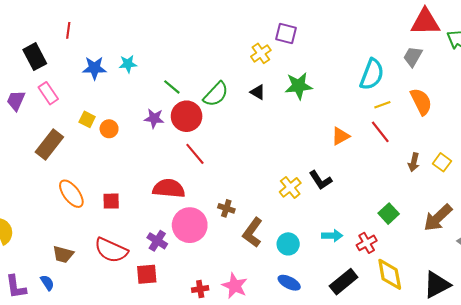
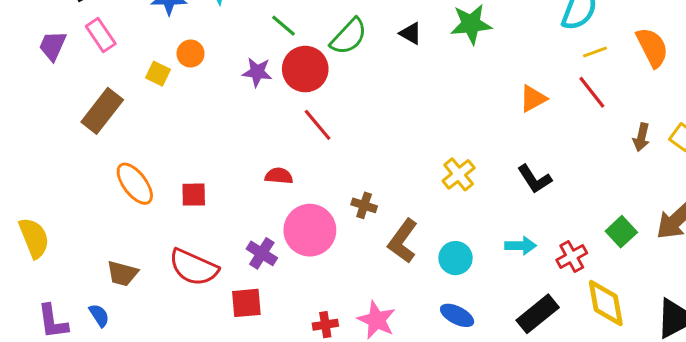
orange circle: (109, 129) -> (191, 54), moved
black L-shape: (321, 180) -> (535, 179), moved
red semicircle: (169, 188) -> (279, 176), size x0.6
green square: (389, 214) -> (621, 232), moved

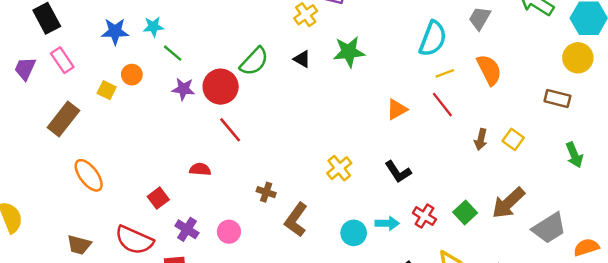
green line: (284, 26) -> (173, 53), moved
red square: (194, 195) -> (158, 198), moved, turned -36
pink circle: (310, 230) -> (229, 232), moved, size x0.6
red cross: (572, 256) -> (424, 216), moved, turned -30
cyan circle: (456, 258) -> (354, 233), moved

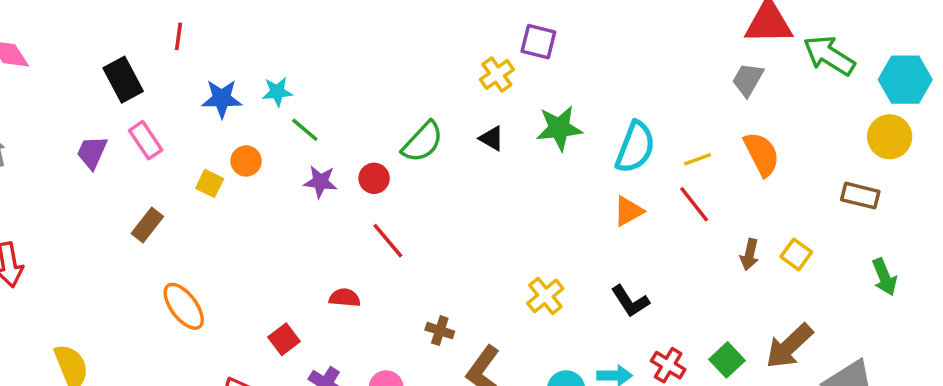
cyan semicircle: (433, 39) -> (635, 147), moved
red circle: (221, 87) -> (374, 178), size x0.6
brown rectangle: (63, 119) -> (147, 225), size x0.7

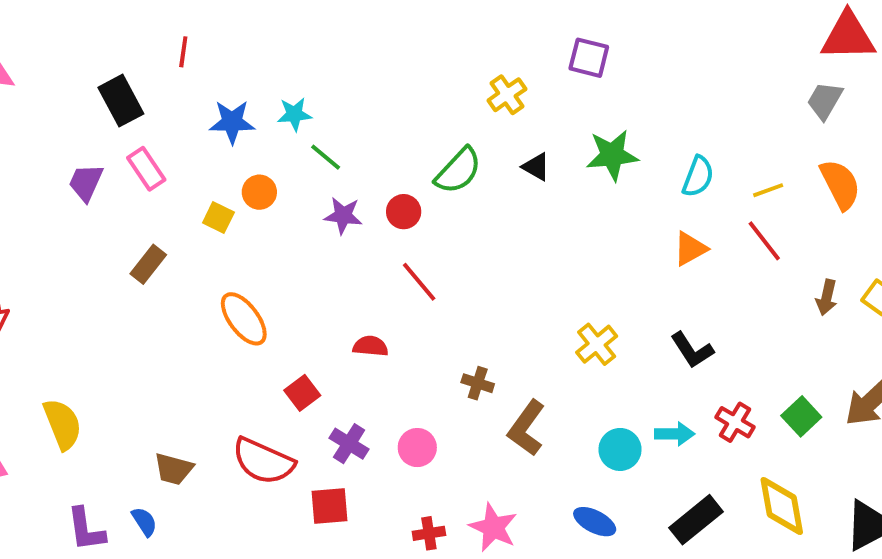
yellow cross: (497, 74) -> (507, 95), moved
cyan semicircle: (635, 147) -> (698, 177), size x0.7
orange ellipse: (184, 306) -> (244, 319), moved

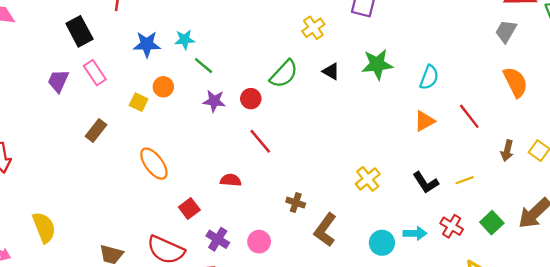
yellow line: (768, 190) -> (465, 180), moved

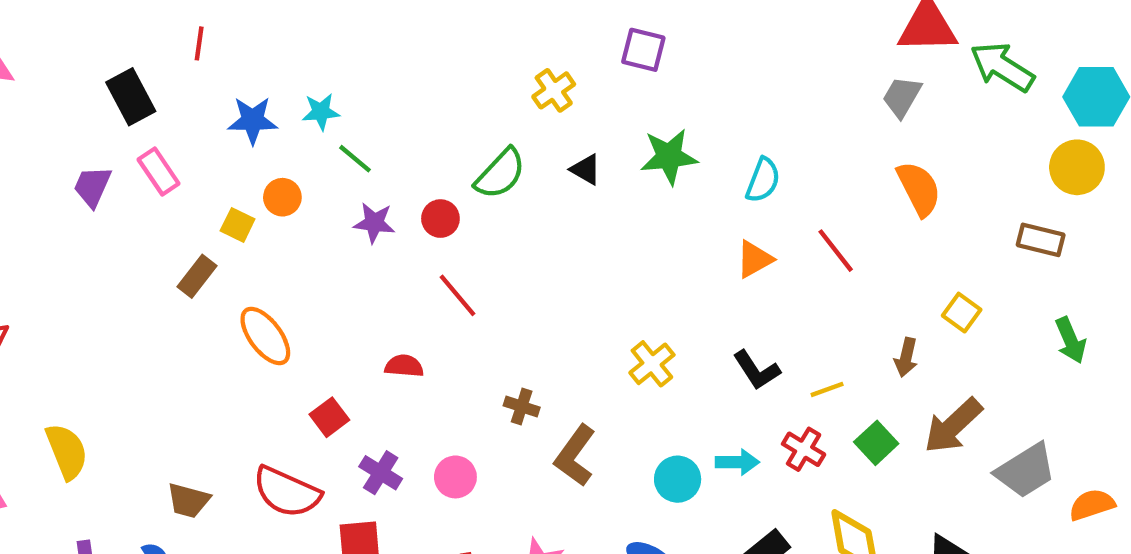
brown rectangle: (96, 131) -> (197, 276), moved
brown arrow: (507, 151) -> (906, 357), moved
yellow line: (465, 180) -> (827, 389), moved

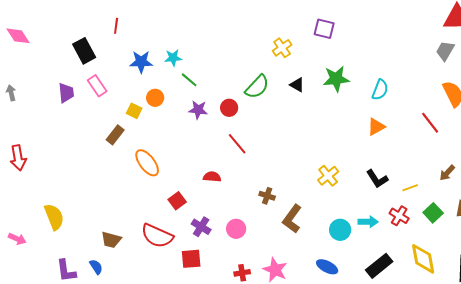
purple trapezoid: (92, 187) -> (66, 93), turned 150
red line: (836, 251) -> (430, 123), moved
brown arrow: (906, 357) -> (447, 173), turned 30

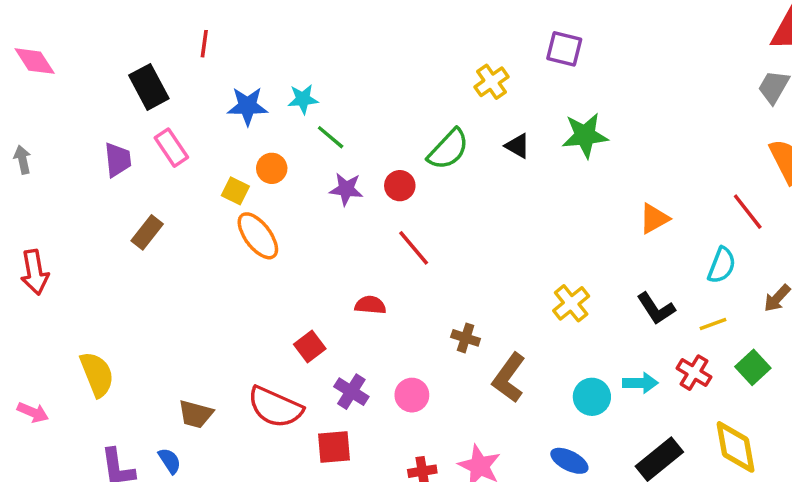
cyan semicircle: (380, 90) -> (722, 265), moved
brown rectangle: (115, 135) -> (147, 232), moved
orange ellipse: (147, 163) -> (258, 236), moved

